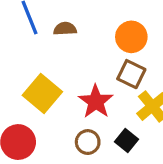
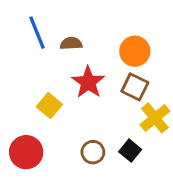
yellow square: (42, 93) -> (49, 106), size x0.7
red star: (96, 102) -> (88, 82), moved

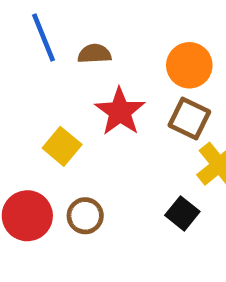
brown circle: (93, 152) -> (85, 216), moved

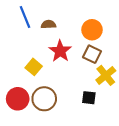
black square: (182, 213) -> (89, 98), turned -32
brown circle: (85, 216) -> (44, 99), size x1.5

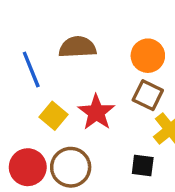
blue line: (25, 17) -> (31, 69), moved
brown semicircle: (48, 24) -> (77, 47), size x1.5
red star: (60, 51) -> (96, 112), moved

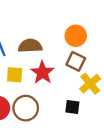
brown semicircle: (77, 47) -> (30, 46), moved
yellow square: (53, 116) -> (15, 75), turned -36

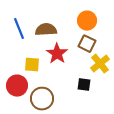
yellow square: (15, 75) -> (32, 65), moved
brown circle: (26, 108) -> (42, 99), moved

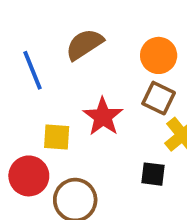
brown semicircle: (46, 30) -> (84, 44), moved, turned -30

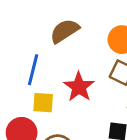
blue line: (33, 70) -> (33, 70), moved, turned 36

